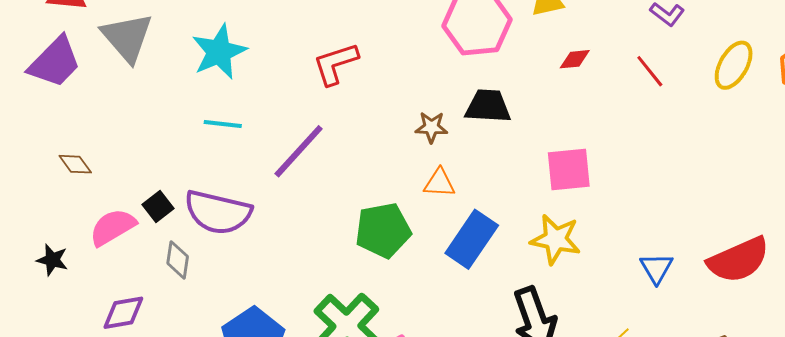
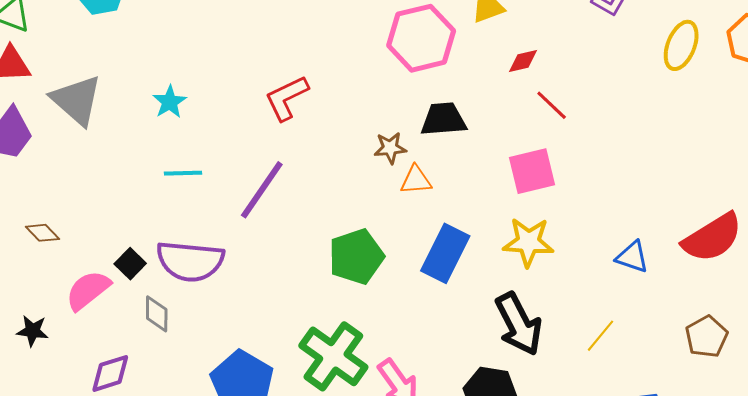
cyan star: (219, 52) -> (170, 102), size x0.6
red line: (650, 71) -> (552, 105), moved
orange triangle: (439, 183) -> (416, 180), moved
blue triangle: (656, 268) -> (632, 257), turned -33

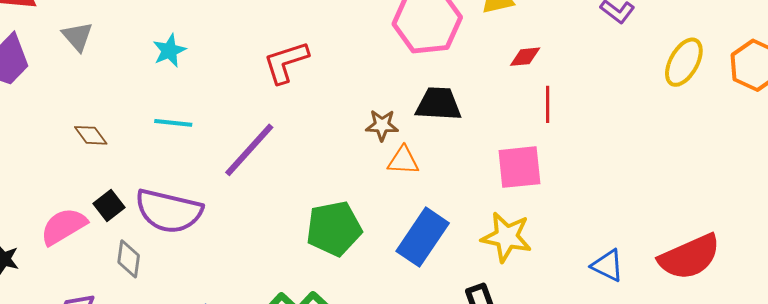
gray triangle: (77, 100) -> (77, 36), size x0.6
red line: (552, 105) -> (548, 104), turned 39
brown diamond: (42, 233) -> (91, 135), moved

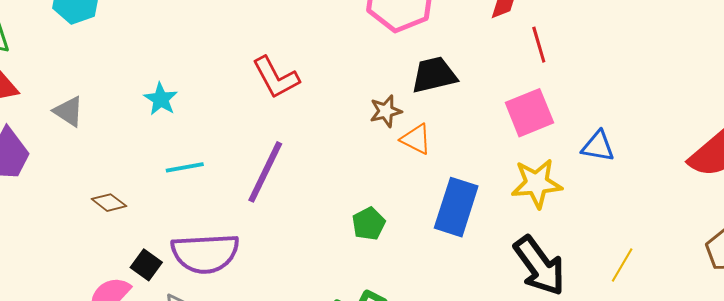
red L-shape: (286, 62) -> (276, 77), turned -84
orange triangle: (403, 161) -> (416, 139), turned 40
green pentagon: (334, 229) -> (369, 224), size x0.6
blue triangle: (607, 265) -> (598, 146), moved

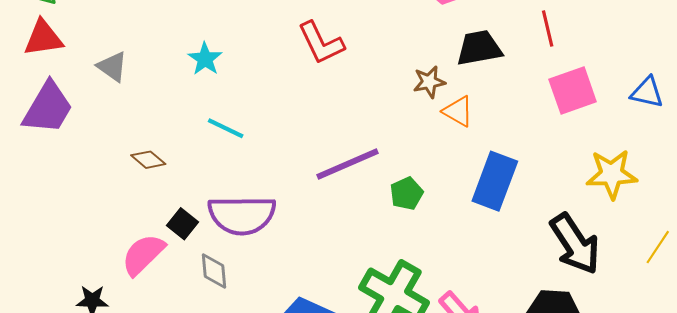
red line: (539, 45) -> (548, 28), moved
blue triangle: (598, 146) -> (647, 92), moved
cyan line: (185, 167) -> (226, 128), turned 33
purple line: (265, 172) -> (348, 164), moved, turned 38
yellow star: (537, 183) -> (612, 174), moved

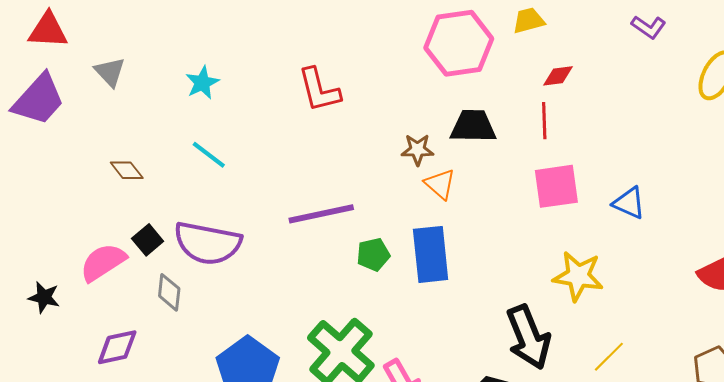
blue rectangle: (495, 181) -> (431, 254), moved, turned -38

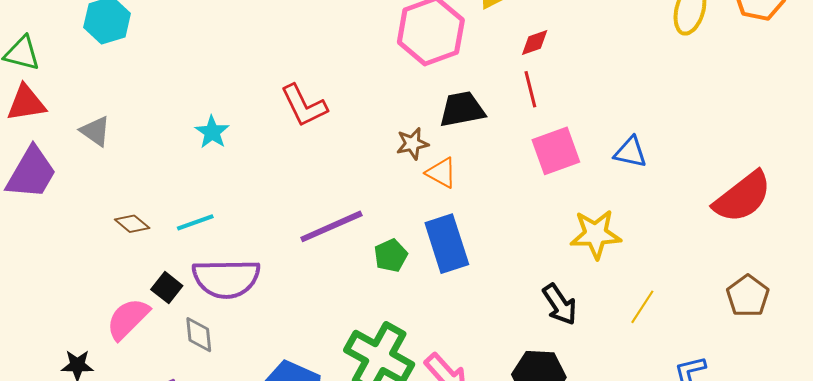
cyan star: (202, 83) -> (212, 132), moved
cyan line: (209, 155) -> (195, 222), moved, turned -45
black arrow: (528, 337) -> (560, 304), size x0.7

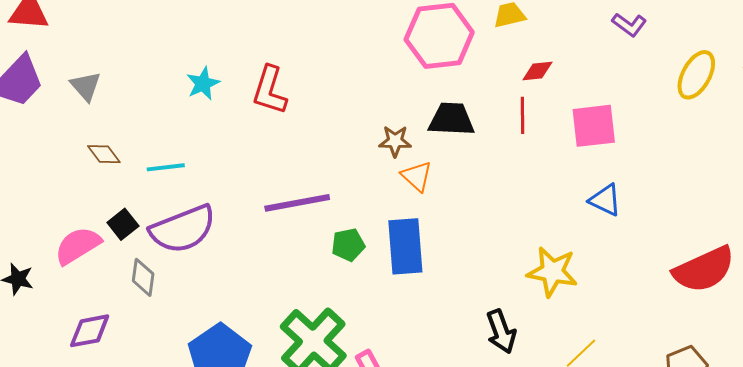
red L-shape: (304, 106) -> (270, 90), moved, turned 30
gray triangle: (95, 131) -> (86, 86), moved
pink square: (556, 151) -> (594, 126), moved
purple semicircle: (226, 278) -> (183, 229), turned -34

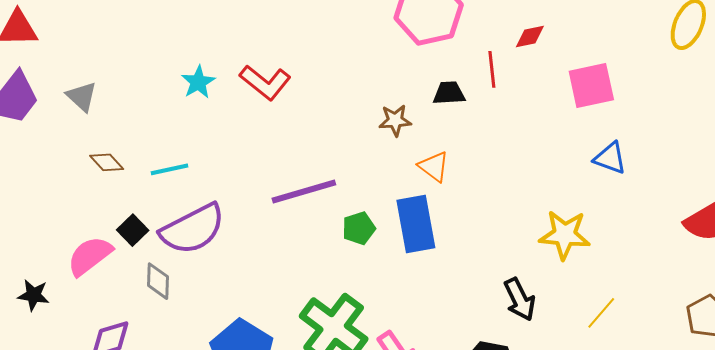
red L-shape: (270, 90) -> (265, 82), turned -63
red line: (523, 115) -> (492, 69), moved
black trapezoid: (451, 119) -> (449, 93), size x0.7
orange triangle: (417, 176) -> (434, 167), moved

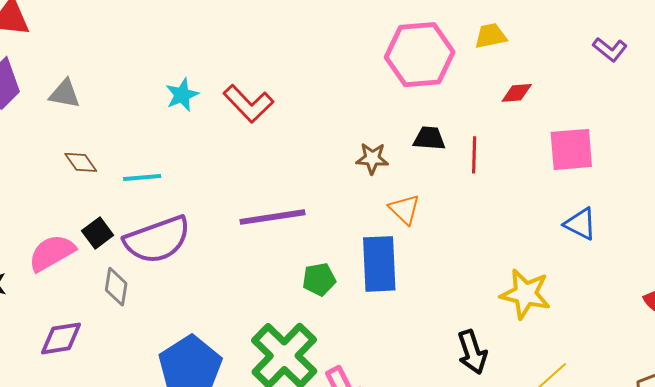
red line: (492, 69) -> (474, 155), moved
gray triangle: (82, 97) -> (65, 94), turned -40
green pentagon: (359, 228) -> (319, 279), moved

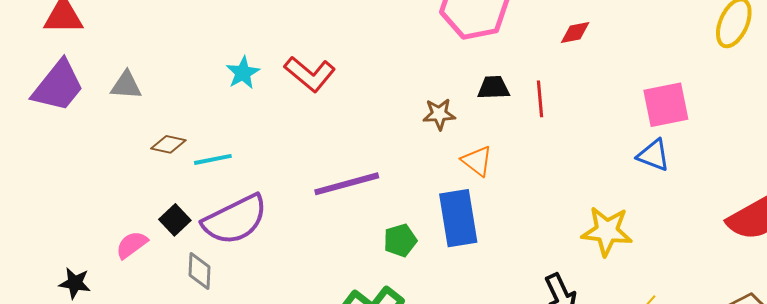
pink square: (571, 149) -> (666, 105), moved
brown diamond: (81, 162) -> (168, 144), moved, turned -36
pink semicircle: (52, 253) -> (132, 245), size x0.7

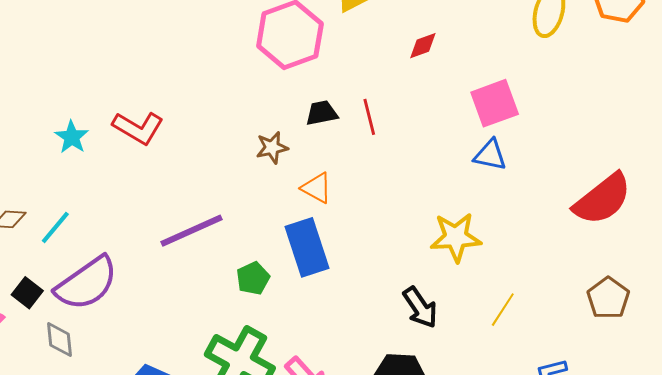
red diamond: (575, 32) -> (423, 46), moved
cyan line: (213, 159) -> (55, 227), turned -30

